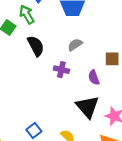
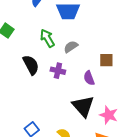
green arrow: (27, 14) -> (47, 38), moved
black semicircle: (36, 46) -> (31, 65), moved

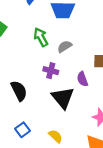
black semicircle: (31, 65) -> (19, 91), moved
black triangle: (83, 106) -> (63, 98), moved

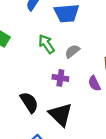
black triangle: (63, 98) -> (61, 115), moved

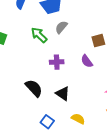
gray semicircle: (72, 51) -> (61, 27), moved
black triangle: (61, 115) -> (63, 93), size x0.7

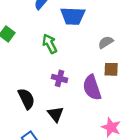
gray semicircle: (61, 27) -> (106, 42), moved
purple semicircle: (87, 61) -> (92, 88), size x1.6

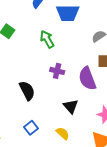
black triangle: (55, 114) -> (71, 106), moved

